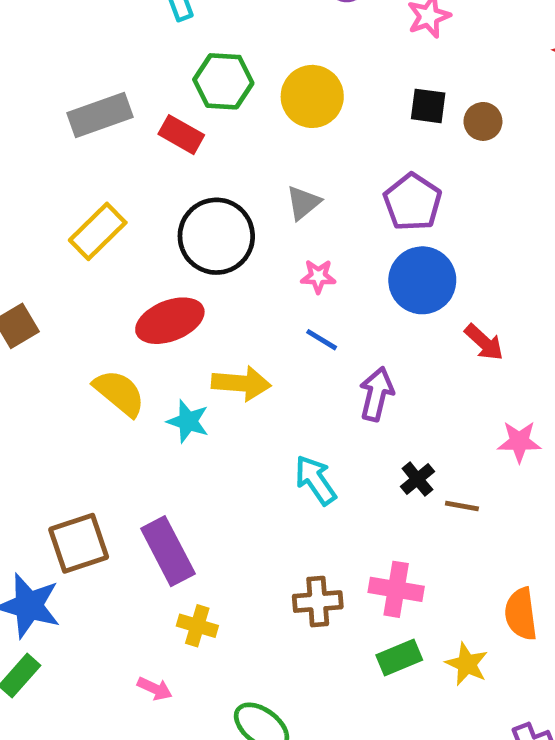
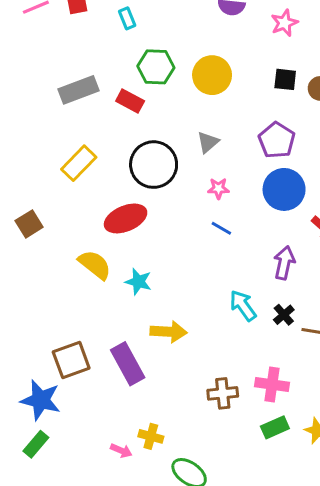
yellow arrow: (241, 383) -> (169, 332), moved
purple arrow: (377, 394) -> (284, 263), moved
cyan arrow: (315, 480) -> (243, 306), moved
yellow cross: (197, 626) -> (151, 436), moved

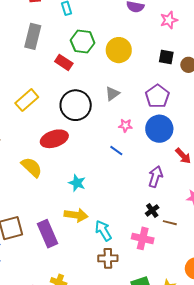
gray rectangle: (79, 90) -> (33, 36), moved, turned -60
pink star: (218, 188) -> (125, 125), moved
cyan star: (138, 282) -> (77, 183), moved
cyan arrow: (243, 306) -> (103, 231), moved
pink cross: (272, 385) -> (143, 238), moved

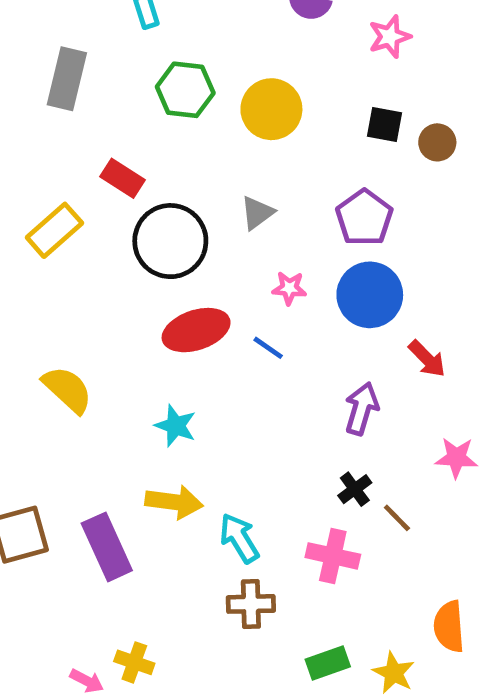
red rectangle: (64, 62) -> (123, 178), moved
red ellipse: (54, 139) -> (196, 330), moved
brown line: (170, 223) -> (397, 518), turned 32

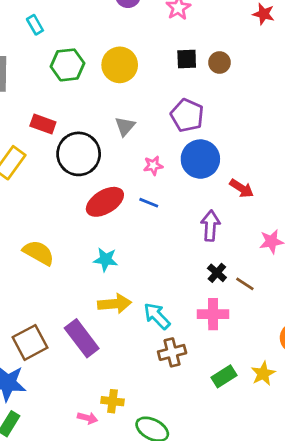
yellow star: (394, 673) -> (263, 374), turned 30

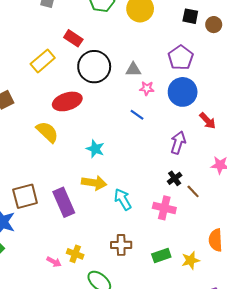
gray triangle: (125, 126) -> (133, 70), moved, turned 35
red ellipse: (105, 202) -> (67, 101), moved
brown cross: (172, 352) -> (121, 245), moved

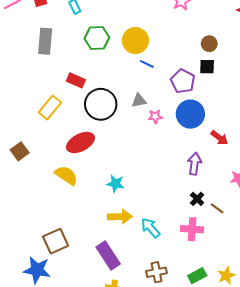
black square: (190, 16) -> (207, 67), moved
blue line: (137, 115) -> (147, 64), moved
purple rectangle: (64, 202) -> (108, 256), moved

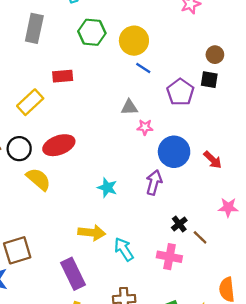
red rectangle: (76, 80) -> (63, 76), turned -36
black circle: (101, 104) -> (19, 149), moved, size x0.7
blue circle: (190, 114) -> (174, 152), moved
purple arrow: (195, 164) -> (154, 182), moved
cyan star: (115, 184) -> (107, 188), moved

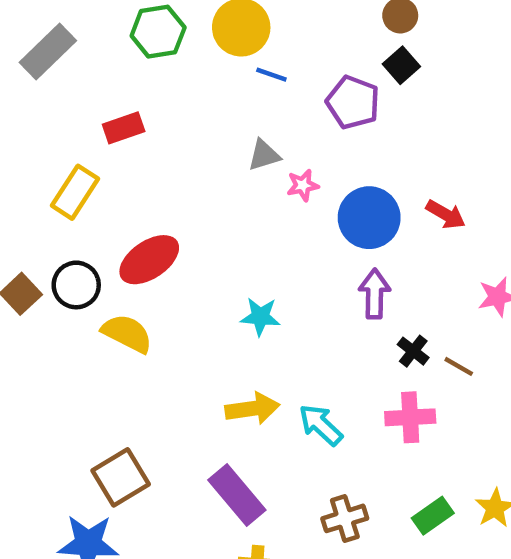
gray rectangle: (34, 28) -> (48, 52), turned 48
black square: (209, 80) -> (401, 65), turned -36
purple arrow: (154, 182) -> (375, 294), moved

